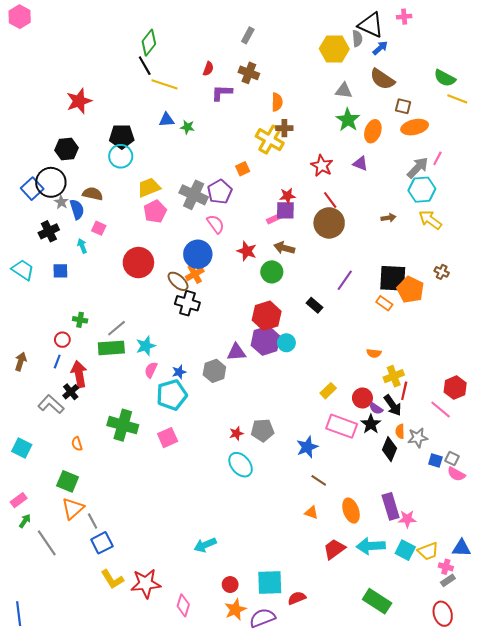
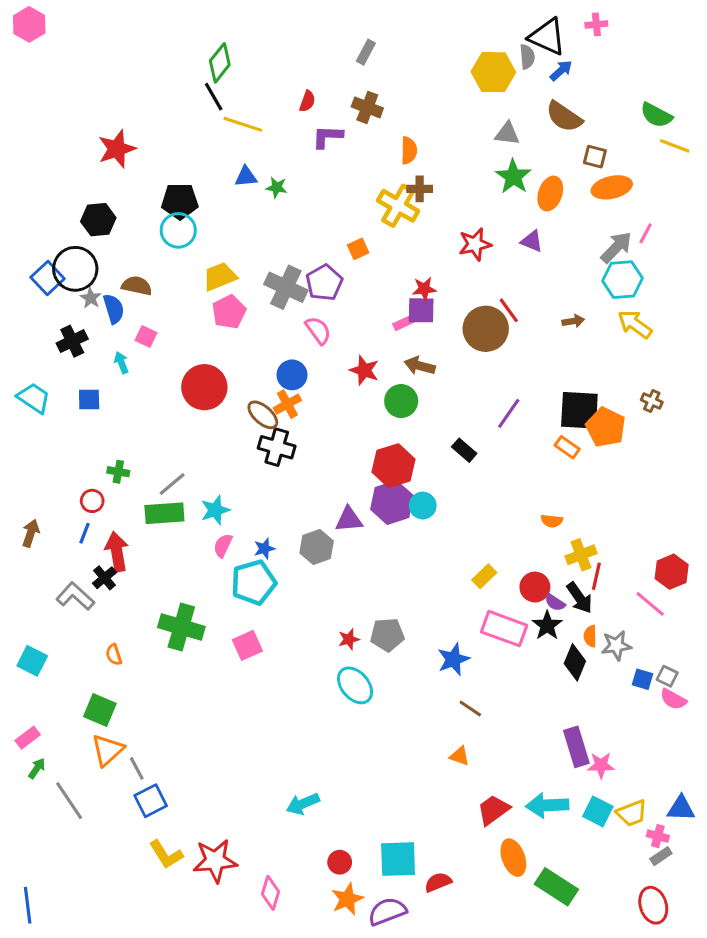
red star: (322, 166) -> (475, 244), turned 30
red line: (330, 200) -> (509, 310), moved
blue circle: (198, 254) -> (292, 375), size x0.7
orange ellipse: (351, 511) -> (513, 858), moved

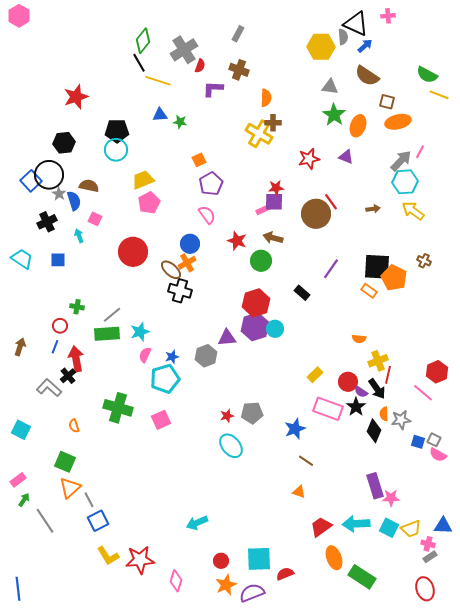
orange square: (358, 249) -> (199, 160), moved
gray cross: (286, 287) -> (184, 50), moved, turned 32

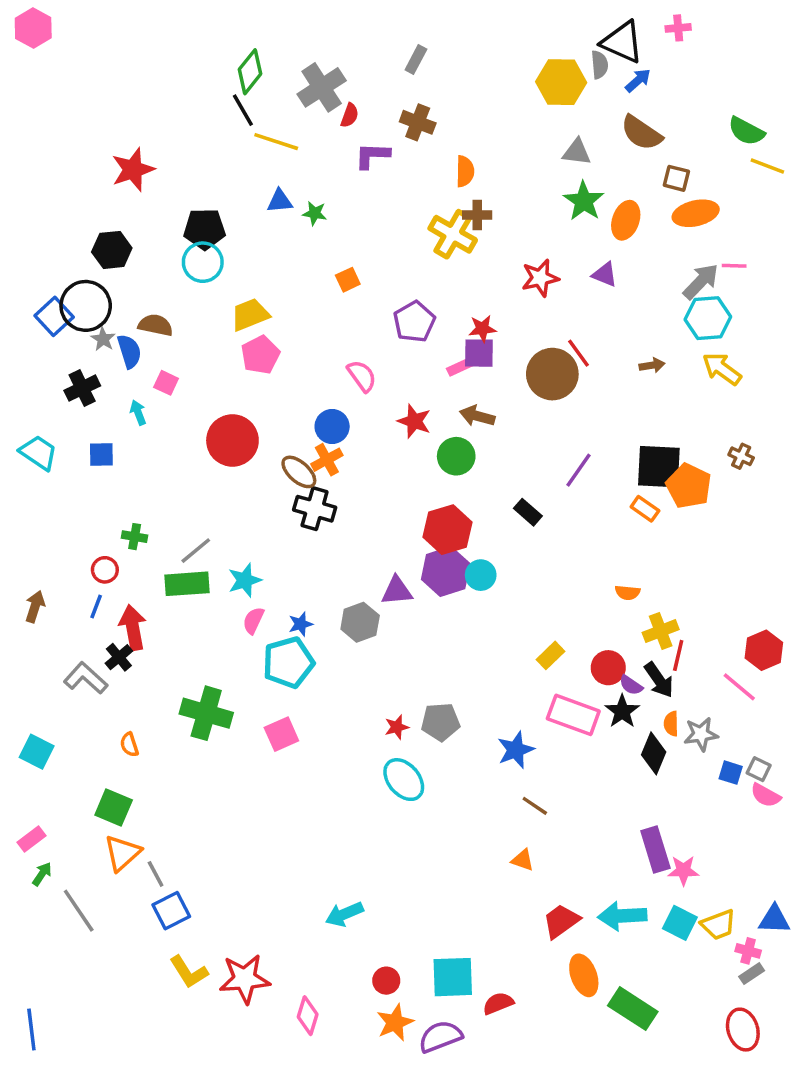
pink line: (420, 152) -> (734, 266), turned 64
purple pentagon: (211, 184) -> (414, 322), moved

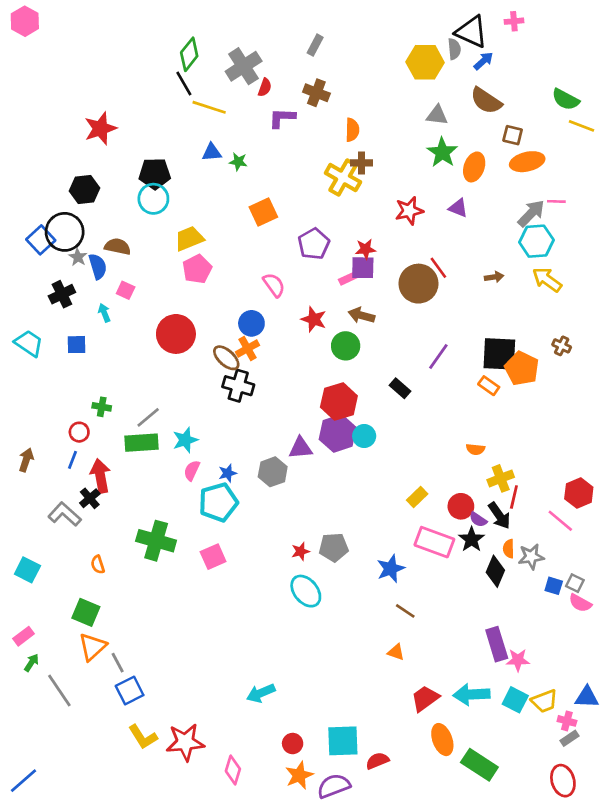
orange square: (348, 280) -> (263, 212), size x1.5
blue line: (31, 1030) -> (24, 781), turned 56

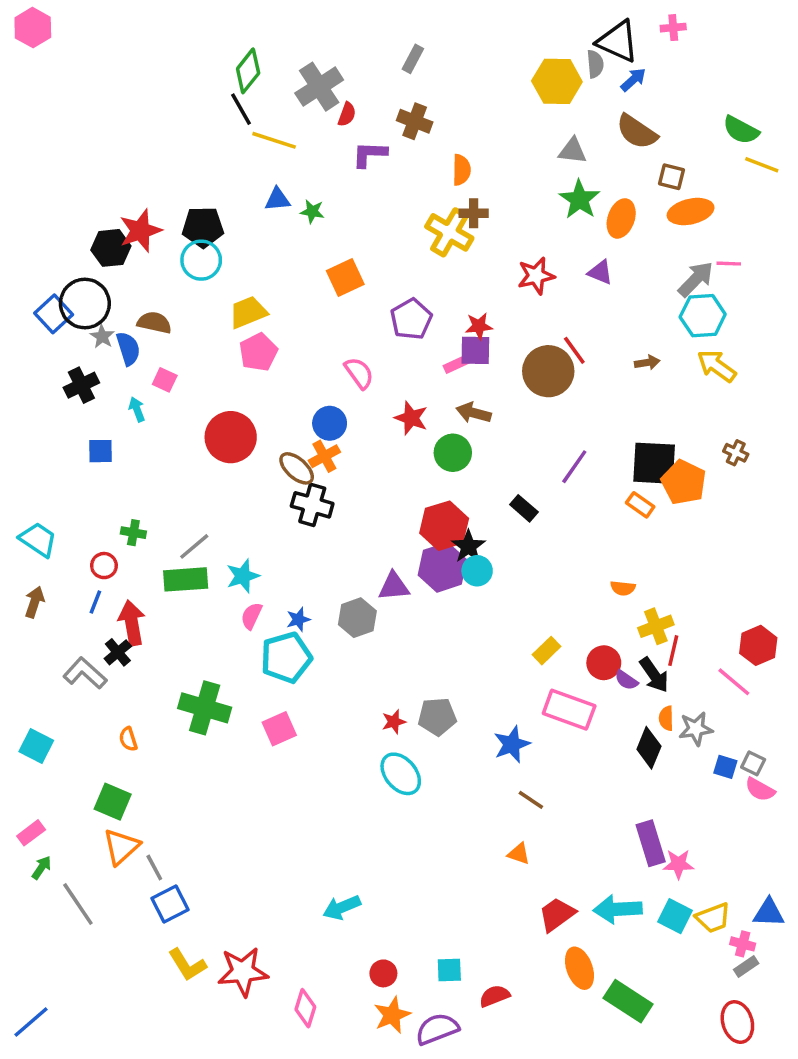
red star: (100, 129) -> (140, 231), moved
cyan trapezoid: (29, 343) -> (38, 540), moved
black star: (472, 539) -> (468, 546), moved
cyan square: (343, 741) -> (449, 970), size x0.6

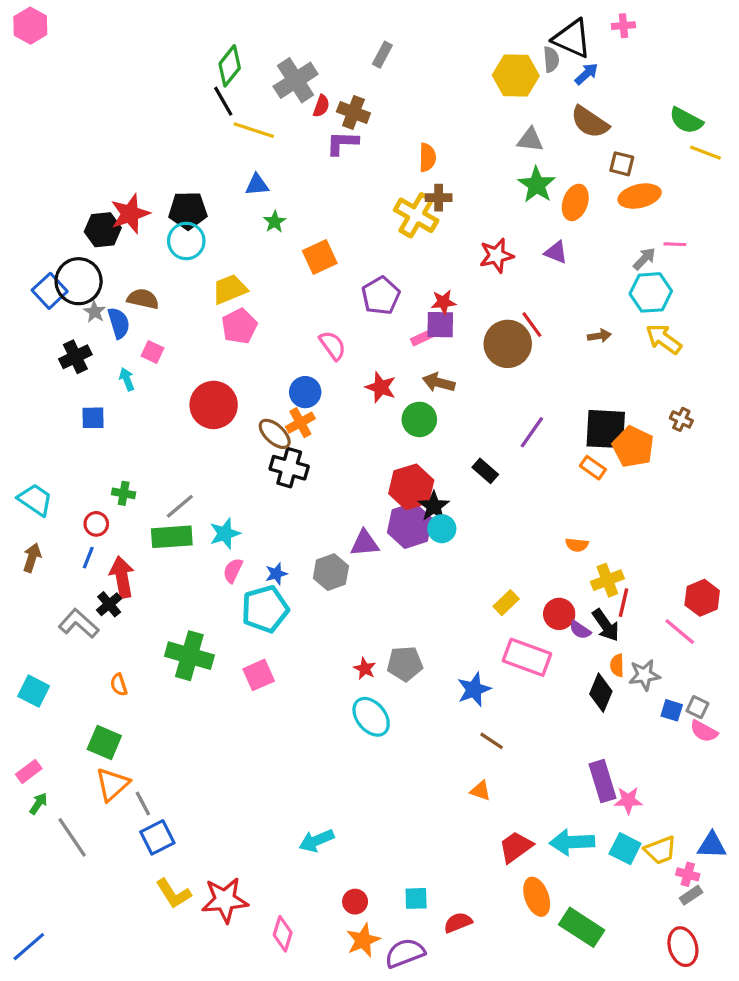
brown cross: (415, 121) -> (353, 112), moved
green star: (312, 212) -> (275, 222), moved, turned 30
gray arrow: (696, 279) -> (644, 259), size x0.7
red star: (394, 722) -> (365, 669), turned -30

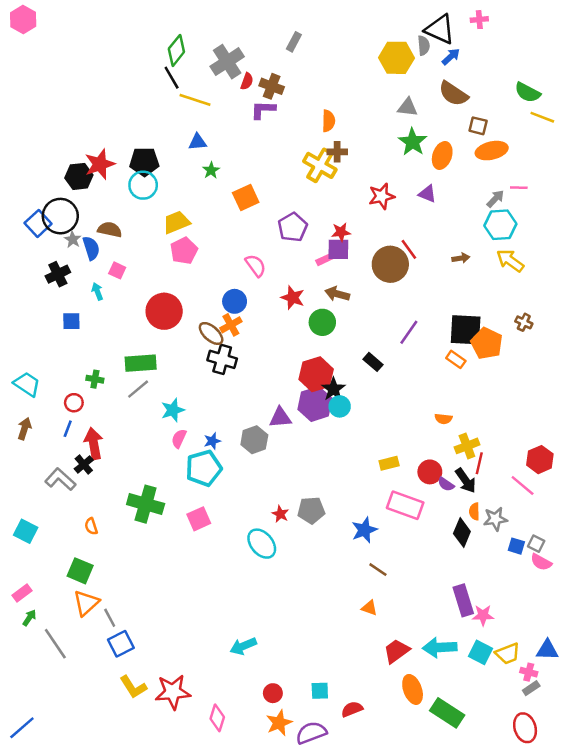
green rectangle: (172, 537) -> (141, 363), moved
yellow rectangle: (506, 603) -> (389, 463), turned 30
cyan ellipse: (371, 717) -> (262, 544), moved

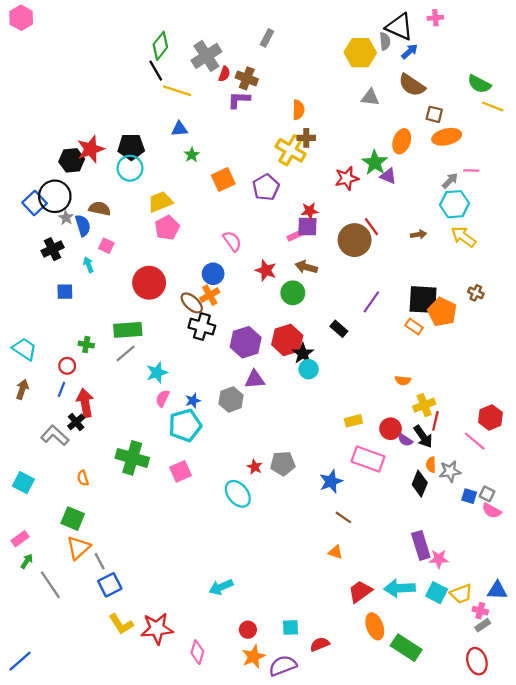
green star: (413, 142) -> (375, 163), moved
purple pentagon: (293, 227) -> (266, 187), moved
purple hexagon: (315, 404) -> (246, 342), moved

